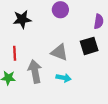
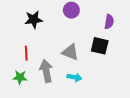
black square: (89, 46) -> (100, 46), turned 30

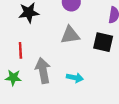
gray triangle: (70, 52) -> (70, 35), moved, turned -30

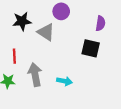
gray triangle: (70, 35) -> (46, 32), moved, turned 42

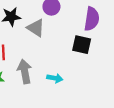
purple semicircle: (100, 23) -> (92, 19), size x1.5

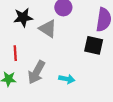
gray arrow: (25, 71) -> (36, 72), turned -140

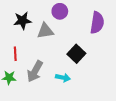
gray triangle: (48, 29) -> (45, 31), turned -42
black square: (94, 45) -> (76, 54), moved, turned 30

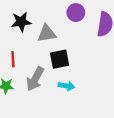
purple circle: (60, 11) -> (76, 13), moved
black square: (76, 54) -> (60, 59), moved, turned 36

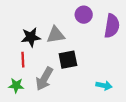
black star: (21, 22) -> (31, 37), moved
cyan arrow: (67, 86) -> (104, 86), moved

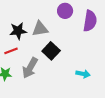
red line: (23, 60) -> (11, 51), turned 72
black square: (68, 60) -> (51, 51), turned -36

